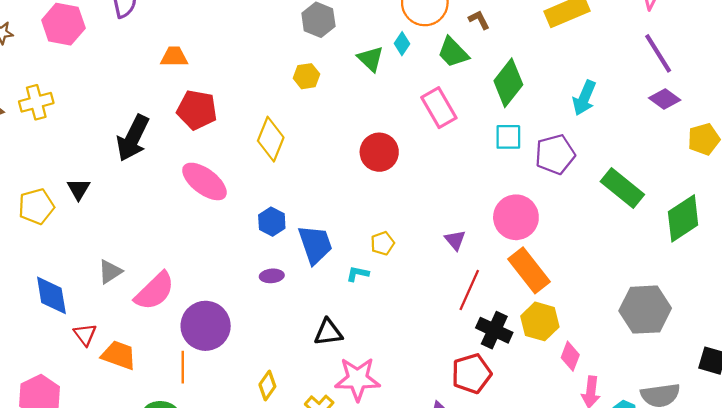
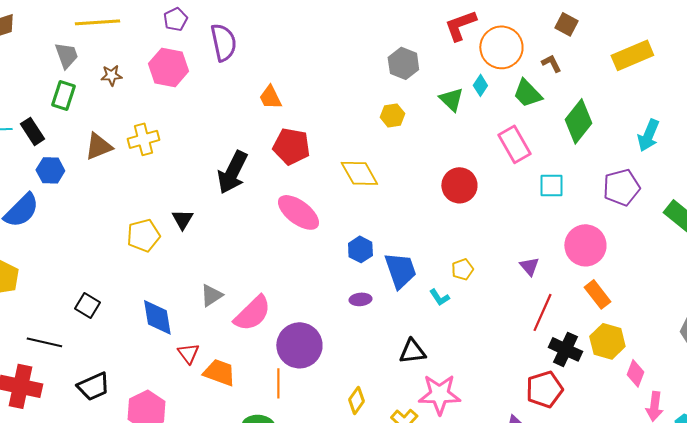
orange trapezoid: (174, 57) -> (270, 97), turned -116
cyan square: (508, 137) -> (551, 185), moved
yellow diamond: (271, 139) -> (359, 173), turned -51
orange rectangle: (529, 270) -> (597, 294), size x0.7
cyan L-shape: (358, 274) -> (439, 297), turned -135

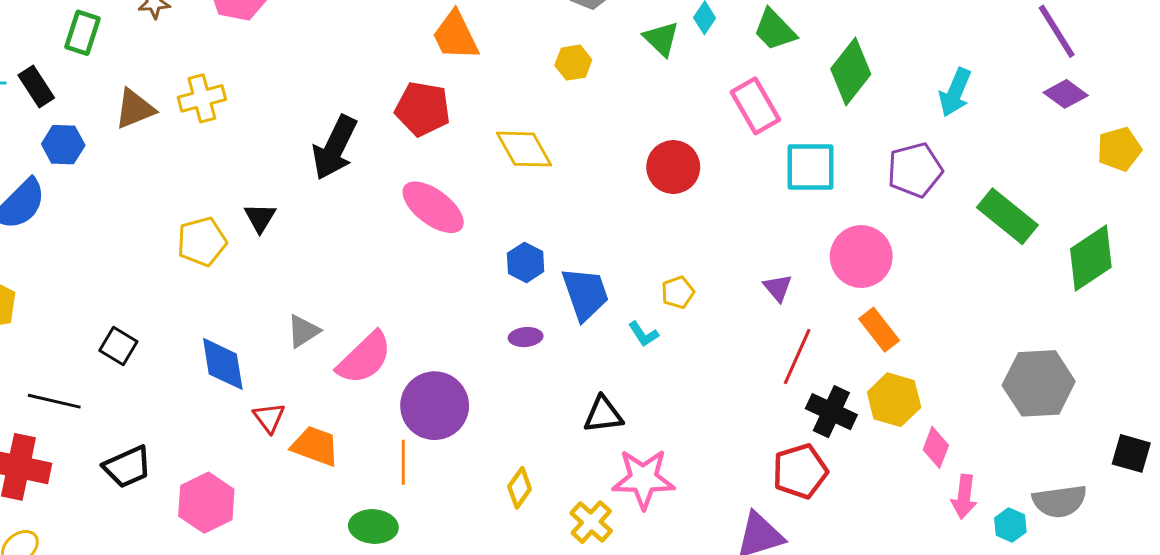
orange trapezoid: (270, 97) -> (455, 36), moved, size x1.4
cyan square: (551, 185) -> (810, 167), size x1.4

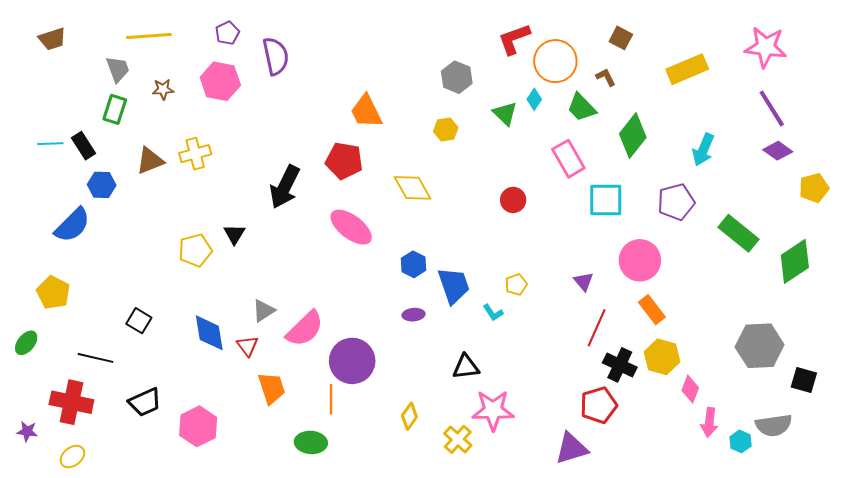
red circle: (673, 167) -> (513, 200), size x0.7
red triangle: (269, 418) -> (247, 346), moved
orange trapezoid: (315, 446) -> (272, 388), turned 52
black square: (1131, 453) -> (804, 380), moved

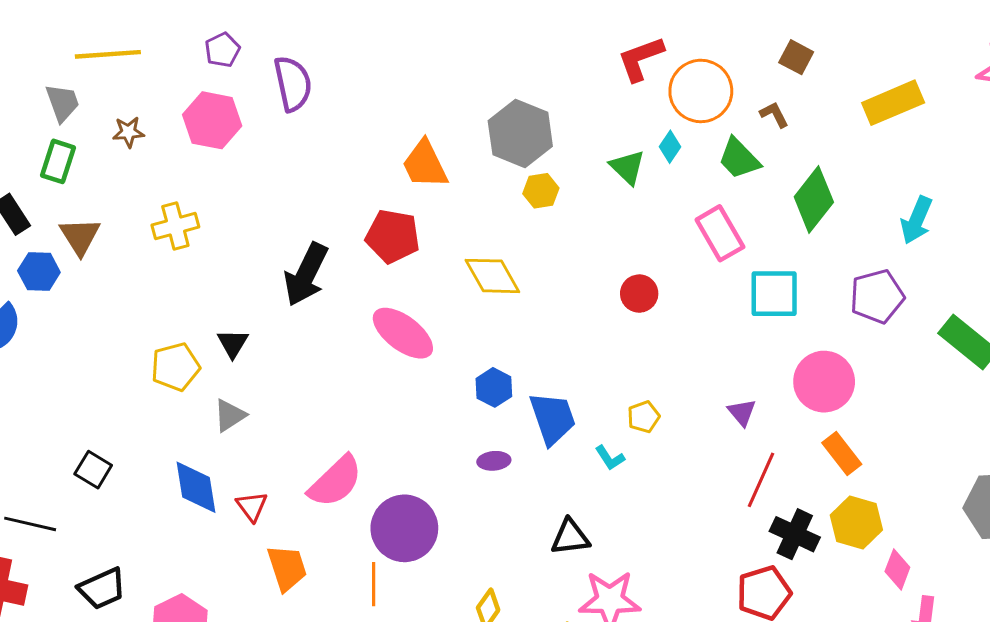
gray hexagon: (457, 77) -> (520, 134), moved, size x1.4
brown triangle: (150, 161) -> (80, 236), moved, turned -40
gray triangle: (264, 311) -> (230, 415), moved

